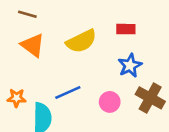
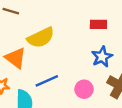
yellow semicircle: (81, 41) -> (41, 38), moved
orange triangle: (33, 45) -> (16, 58), moved

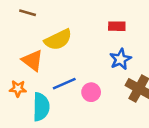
pink circle: (84, 89) -> (91, 92), moved

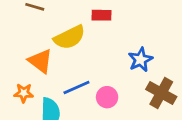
red rectangle: (117, 26) -> (101, 15), moved

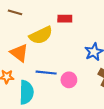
blue line: (76, 87) -> (46, 73), turned 30

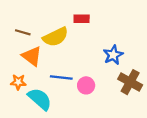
brown line: (15, 12) -> (23, 32), moved
cyan semicircle: (26, 92) -> (40, 99), turned -50

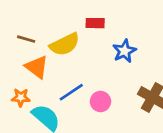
blue star: (113, 55) -> (124, 51), moved
blue line: (61, 78) -> (71, 92), turned -40

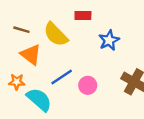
yellow semicircle: (65, 44) -> (56, 34), turned 72

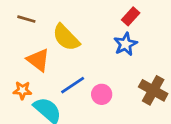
red rectangle: (83, 15) -> (131, 16), moved, turned -49
brown line: (21, 30) -> (26, 19), moved

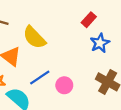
blue star: (125, 44) -> (100, 43), moved

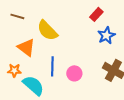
blue line: (40, 77) -> (52, 66), turned -54

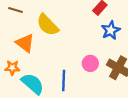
blue line: (52, 66) -> (64, 81), moved
pink circle: (74, 73) -> (90, 63), moved

